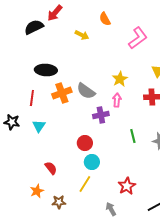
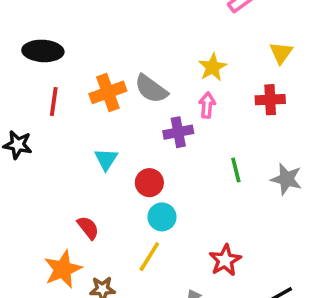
black ellipse: (46, 70) -> (43, 51), moved
cyan triangle: (39, 126) -> (106, 159), moved
orange star: (37, 191) -> (63, 269), size x1.5

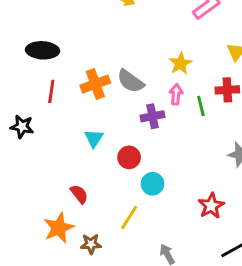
green line: (236, 170) -> (201, 106), moved
cyan circle: (162, 217) -> (153, 184), moved
red star: (225, 260) -> (211, 206), moved

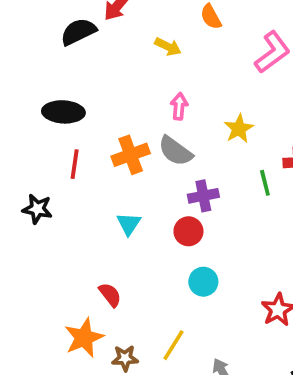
pink arrow: (176, 94) -> (179, 106), moved
red circle: (129, 157) -> (188, 231), moved
yellow line: (129, 218) -> (174, 345), moved

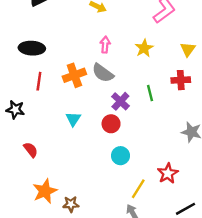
yellow star: (239, 129) -> (144, 48), moved
green line: (265, 183) -> (150, 93), moved
purple cross: (203, 196) -> (120, 101), turned -36
red semicircle: (110, 295) -> (31, 150), moved
yellow line: (174, 345) -> (138, 189), moved

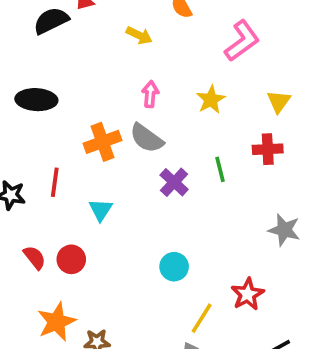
red line: (39, 81) -> (55, 182), moved
red circle: (111, 124) -> (71, 259), moved

